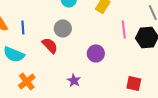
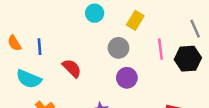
gray circle: (63, 28) -> (118, 48), moved

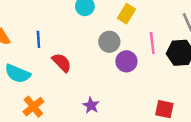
blue line: (39, 47) -> (38, 39), moved
purple circle: (127, 78) -> (126, 61), moved

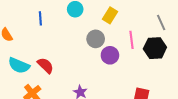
blue line: (38, 39) -> (40, 18), moved
red semicircle: (62, 63) -> (45, 65), moved

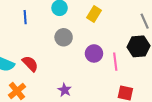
gray circle: (96, 39) -> (64, 37), moved
pink line: (131, 40) -> (115, 62), moved

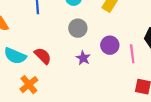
purple star: (65, 90) -> (83, 58), moved

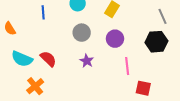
purple circle: (110, 45) -> (115, 39), moved
pink line: (132, 54) -> (127, 66), moved

